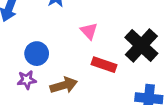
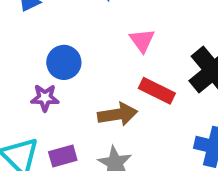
brown arrow: (64, 85) -> (118, 114), moved

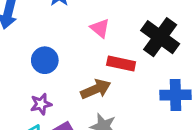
purple star: (45, 98) -> (41, 104), moved

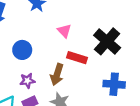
brown arrow: (96, 89) -> (57, 74), turned 125
purple star: (41, 104) -> (27, 81), moved

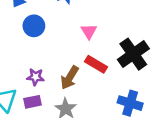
blue circle: (22, 50) -> (34, 26), moved

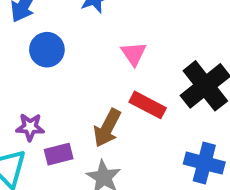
purple star: (35, 77) -> (30, 127), moved
purple rectangle: (32, 102) -> (59, 154), moved

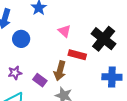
purple star: (30, 127) -> (15, 73), moved
purple rectangle: (59, 154) -> (40, 80), moved, turned 64

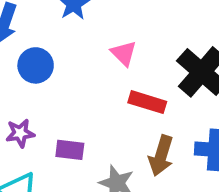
brown arrow: (60, 71) -> (161, 156), moved
purple rectangle: (40, 80) -> (70, 150), turned -32

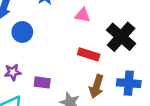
pink triangle: (124, 53) -> (83, 15), moved, turned -35

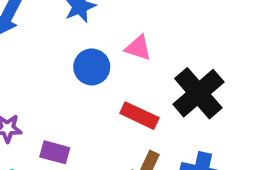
blue circle: (22, 32) -> (92, 67), moved

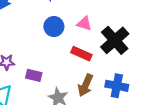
pink triangle: (138, 48) -> (84, 24), moved

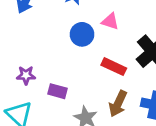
pink triangle: (84, 24) -> (110, 21), moved

